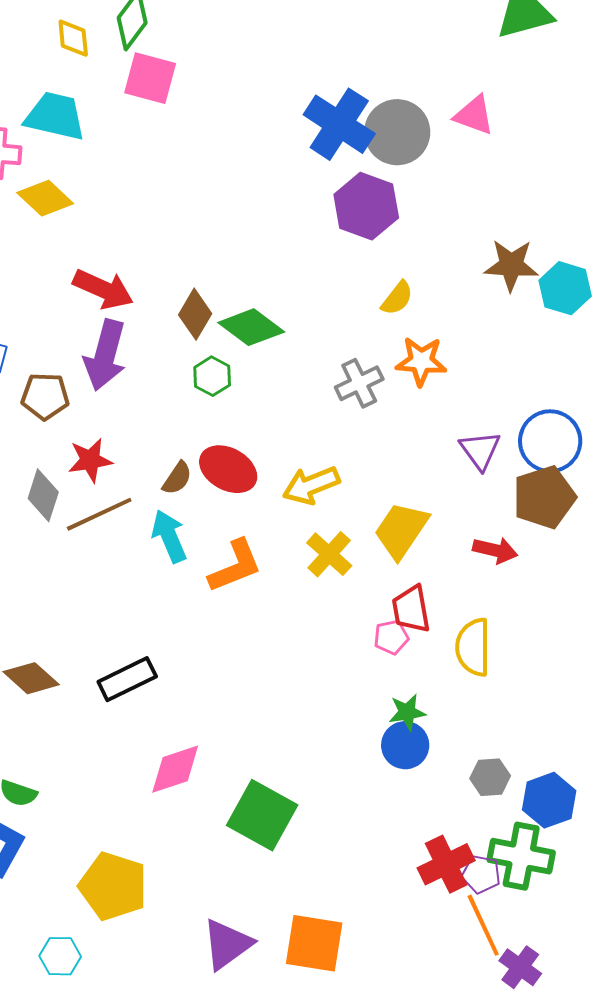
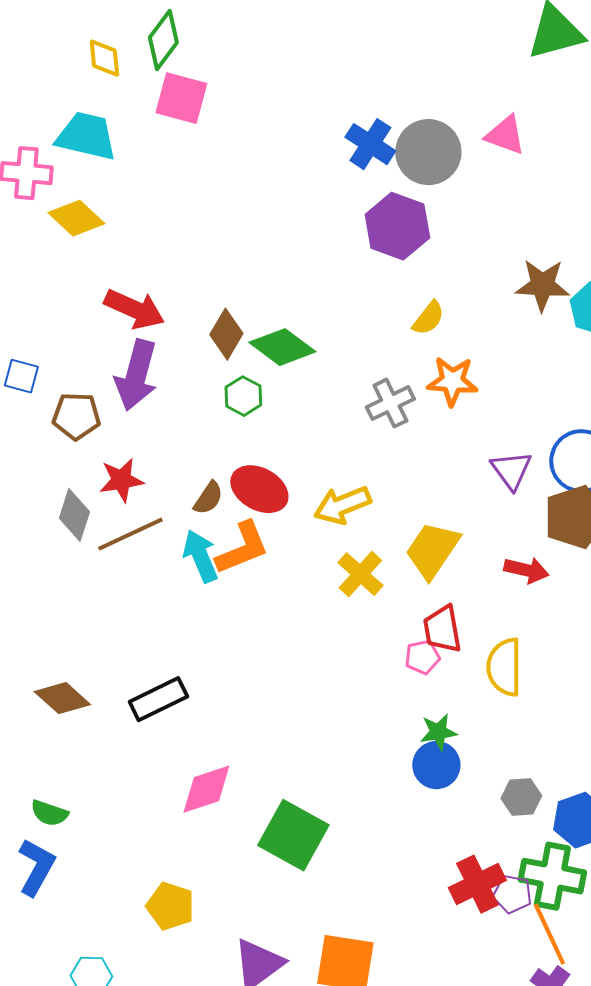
blue cross: (339, 124) -> (370, 144), size x0.7
orange L-shape: (235, 566) -> (242, 548), moved
yellow pentagon: (113, 886) -> (170, 906), moved, size x0.7
orange line: (483, 925) -> (549, 934), moved

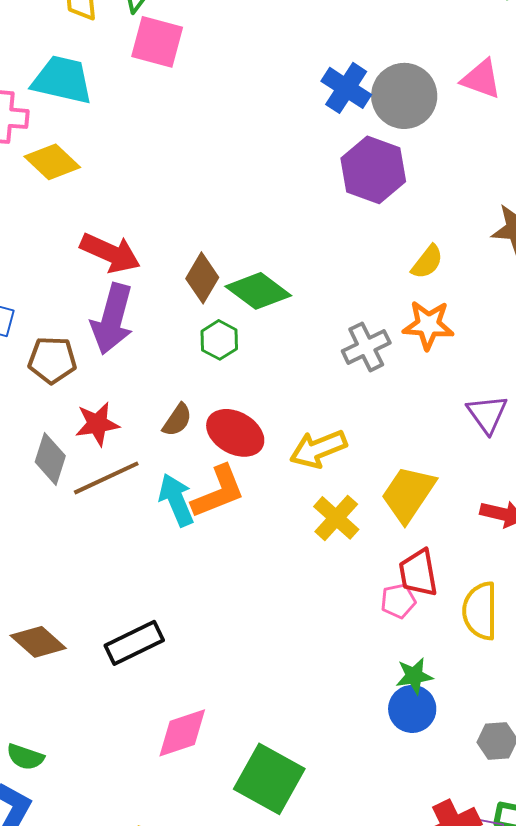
yellow semicircle: (428, 318) -> (427, 262), moved
brown semicircle: (208, 498) -> (177, 420), moved

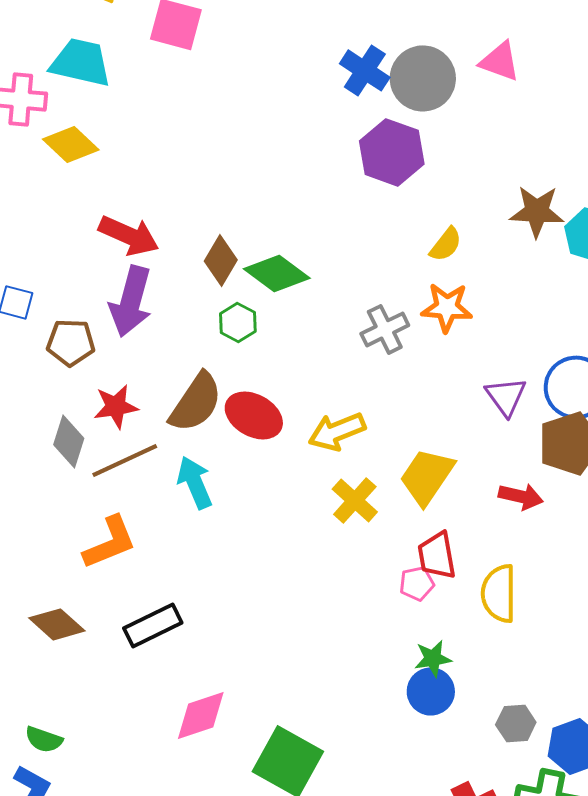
brown semicircle: (177, 420) -> (196, 402), size x1.8
orange L-shape: (218, 492) -> (110, 542), moved

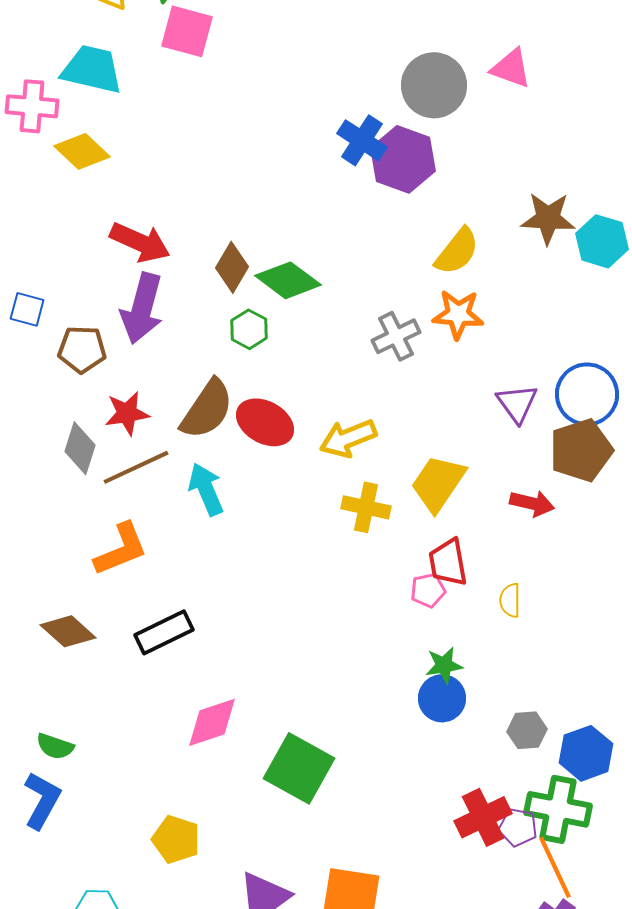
blue cross: (365, 70) -> (362, 140), moved
yellow semicircle: (446, 244) -> (457, 251), size x1.4
yellow cross: (355, 500) -> (366, 507), turned -30
yellow semicircle: (499, 593) -> (510, 600), size x0.6

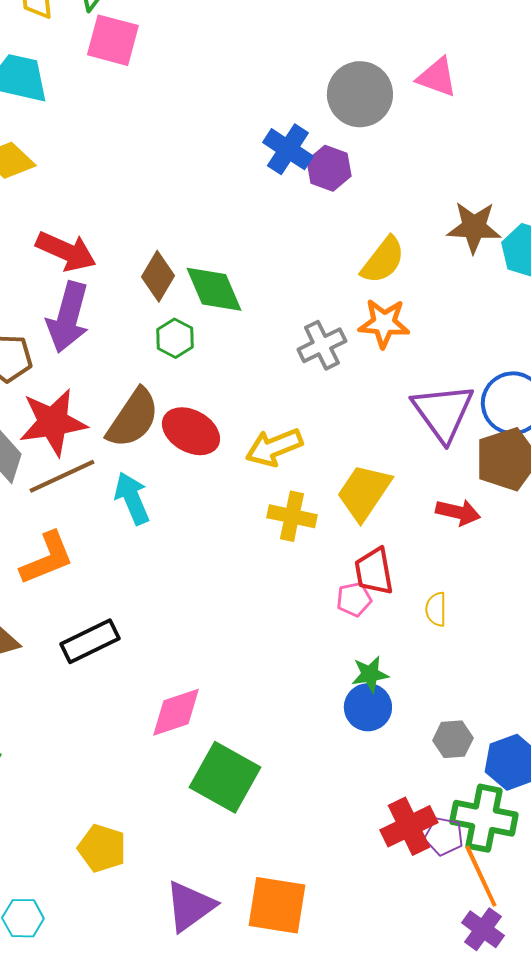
purple hexagon: (403, 159) -> (329, 168), size x0.7
green diamond: (288, 280) -> (214, 289), turned 30
purple triangle: (517, 403) -> (443, 412), size x1.5
red star: (127, 413) -> (53, 422), size x1.5
pink diamond: (212, 722) -> (176, 712), moved

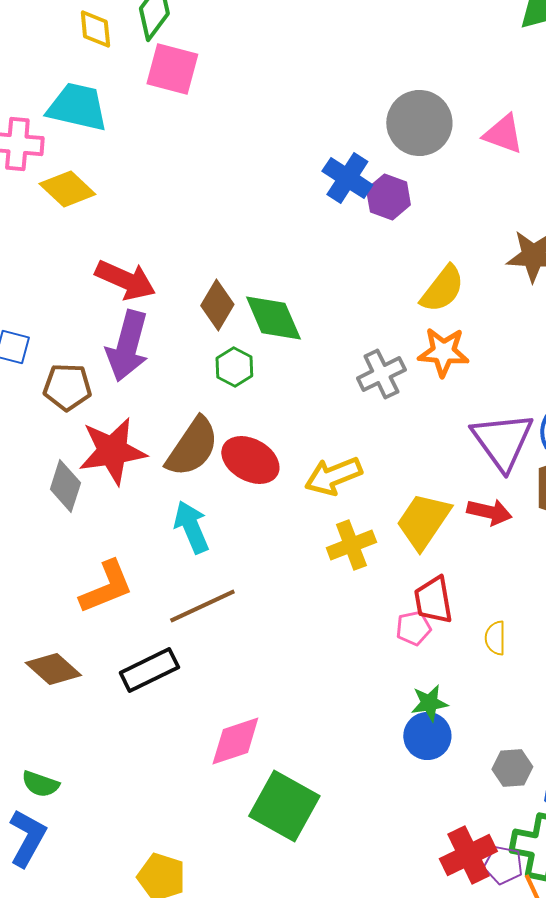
pink triangle: (437, 77) -> (503, 134), moved
brown line: (62, 476) -> (202, 606), moved
red arrow: (458, 512) -> (489, 512), moved
yellow cross: (292, 516) -> (351, 545), turned -33

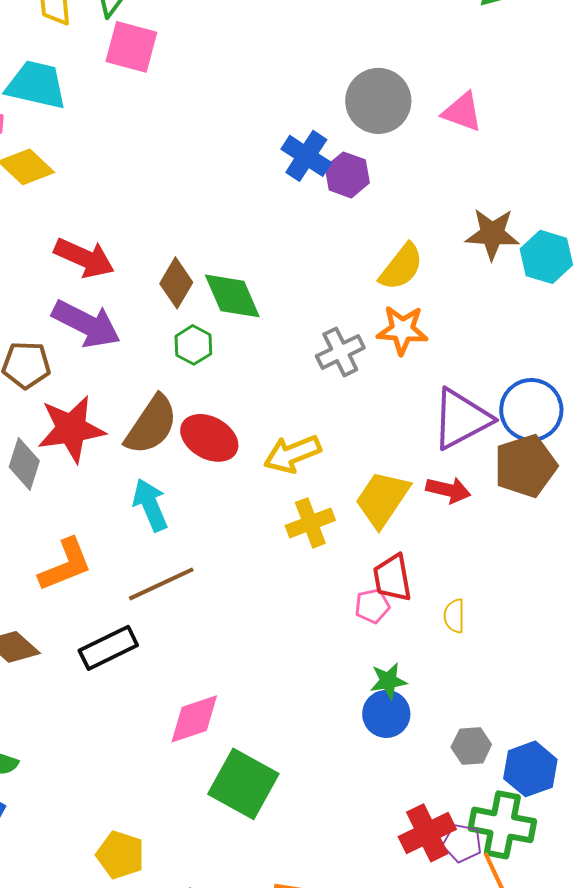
purple arrow: (127, 346) -> (86, 324), turned -78
purple triangle: (502, 441) -> (461, 419), turned 38

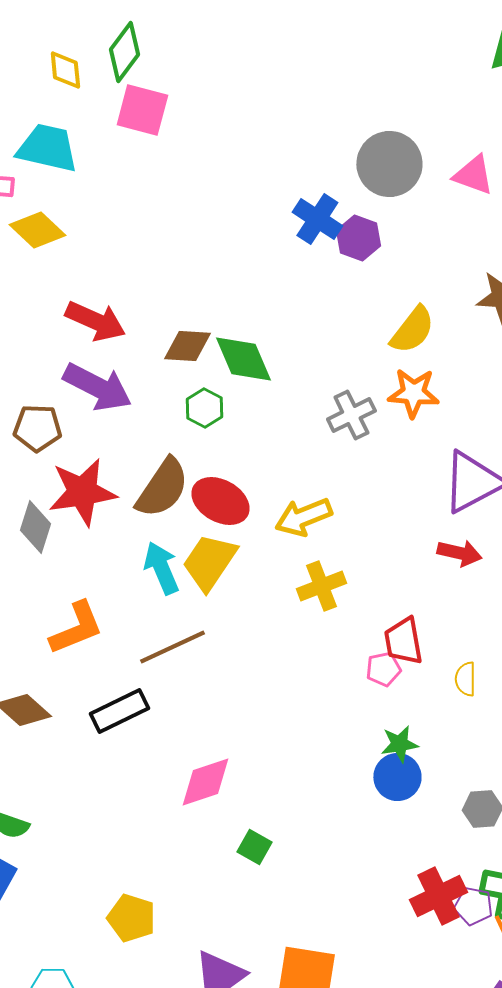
brown diamond: (176, 283) -> (187, 346), turned 63
yellow trapezoid: (382, 499) -> (209, 562), moved
green square: (243, 784) -> (254, 847), size x0.5

